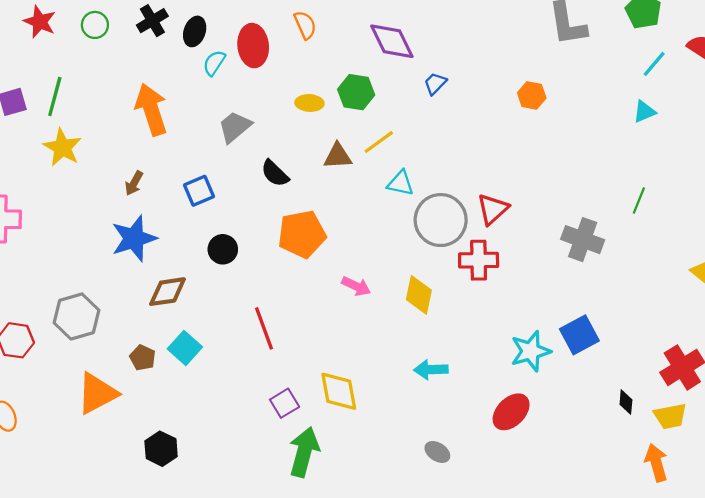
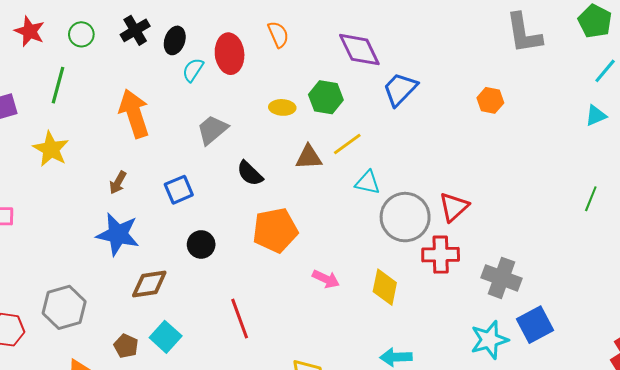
blue trapezoid: (435, 83) -> (400, 89), size x1.6
green line: (55, 96) -> (58, 85), moved
blue star: (134, 238) -> (118, 234), turned 30
gray cross: (583, 240) -> (502, 278), moved

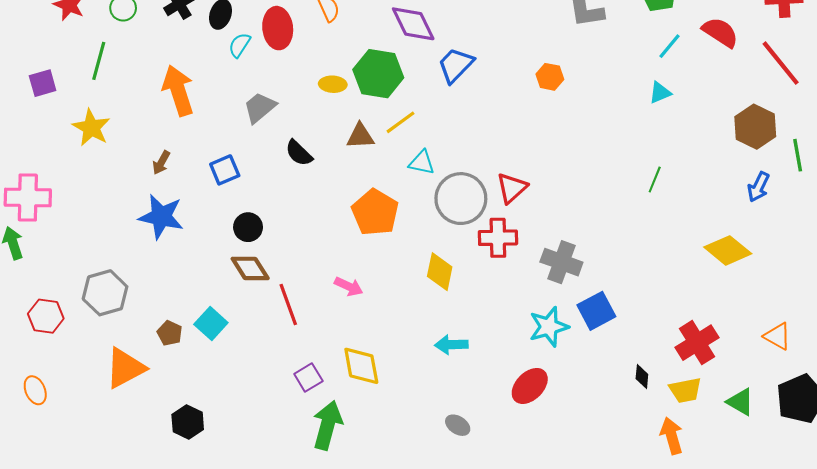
green hexagon: (326, 97) -> (378, 74), size x1.4
orange pentagon: (275, 230) -> (375, 212), moved, turned -30
pink arrow: (326, 279) -> (349, 286), moved
brown diamond: (149, 284) -> (250, 268), moved, turned 66

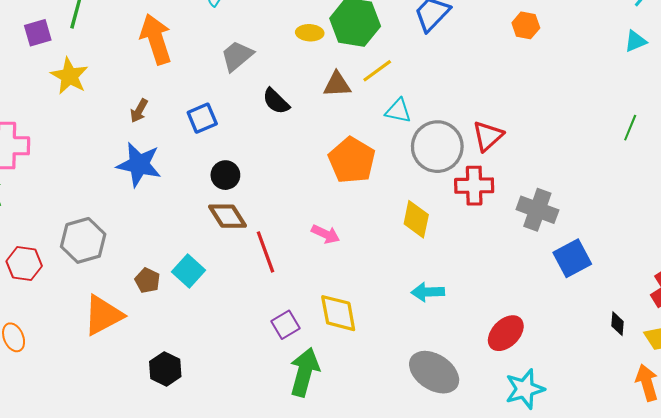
purple square: (43, 83) -> (38, 33), moved
cyan star: (549, 327) -> (525, 389), moved
gray ellipse: (458, 425) -> (434, 372), size x2.0

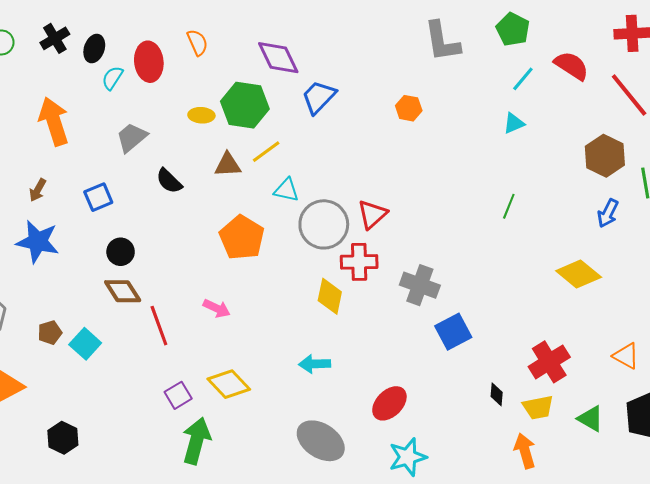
yellow diamond: (416, 219) -> (330, 296), moved
brown pentagon: (147, 280) -> (50, 333), moved, turned 30
yellow diamond: (338, 313) -> (229, 384), turned -33

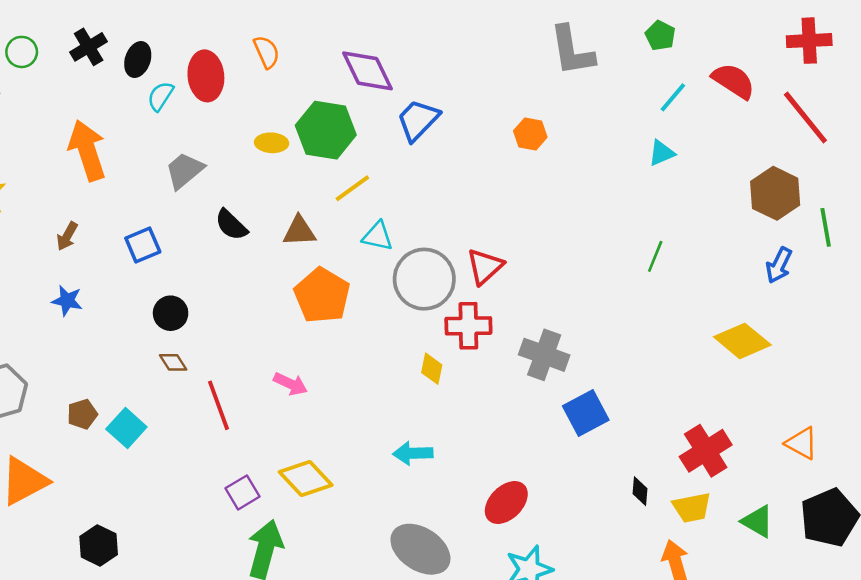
green pentagon: (513, 29) -> (660, 36), size x0.7
brown triangle: (228, 165) -> (299, 231), moved
blue star: (38, 242) -> (67, 301), size x0.6
brown diamond: (123, 291) -> (173, 362), size x0.6
yellow diamond: (330, 296) -> (432, 369), size x0.7

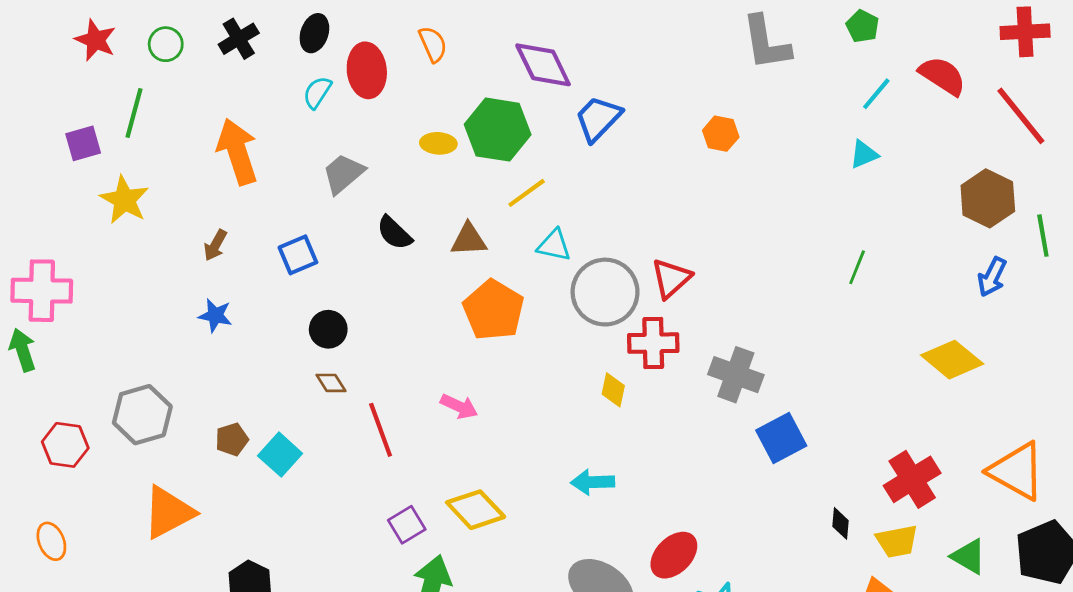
black ellipse: (138, 60) -> (314, 33), moved
orange triangle: (802, 443) -> (1017, 471), size x1.6
red ellipse: (506, 502) -> (674, 555), moved

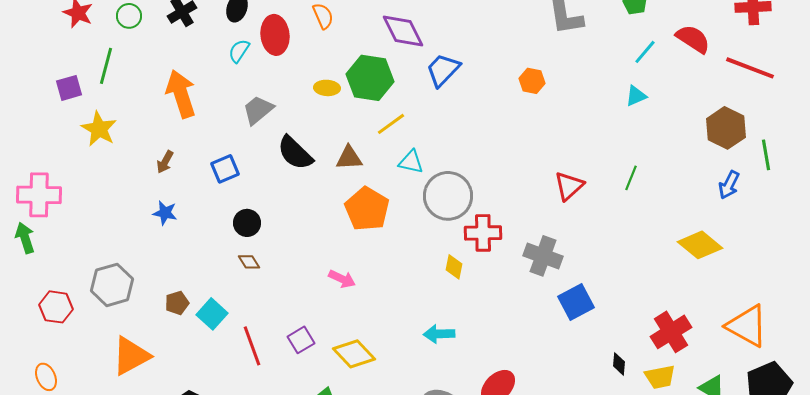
red line: (1021, 116) -> (750, 68), turned -30
black semicircle: (394, 233) -> (295, 153), size x1.4
red triangle: (671, 278) -> (569, 186), moved
red line: (381, 430) -> (252, 346), moved
purple square: (407, 525) -> (301, 340), moved

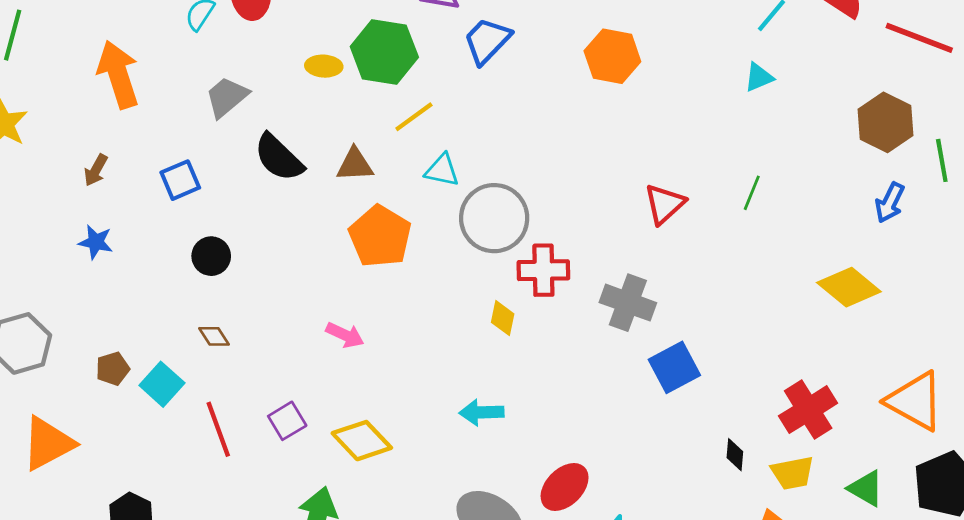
orange hexagon: (532, 81) -> (612, 56), size x1.5
brown diamond: (249, 262) -> (214, 336), moved

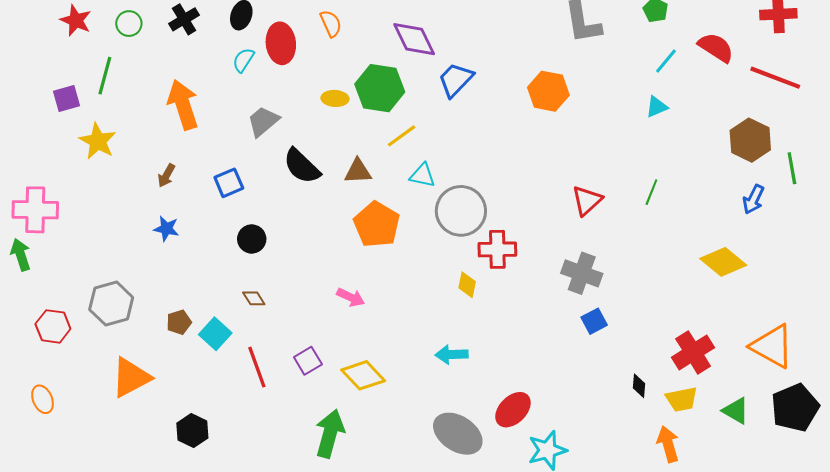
gray cross: (628, 303) -> (582, 273), moved
blue square: (674, 367) -> (594, 321), size x0.7

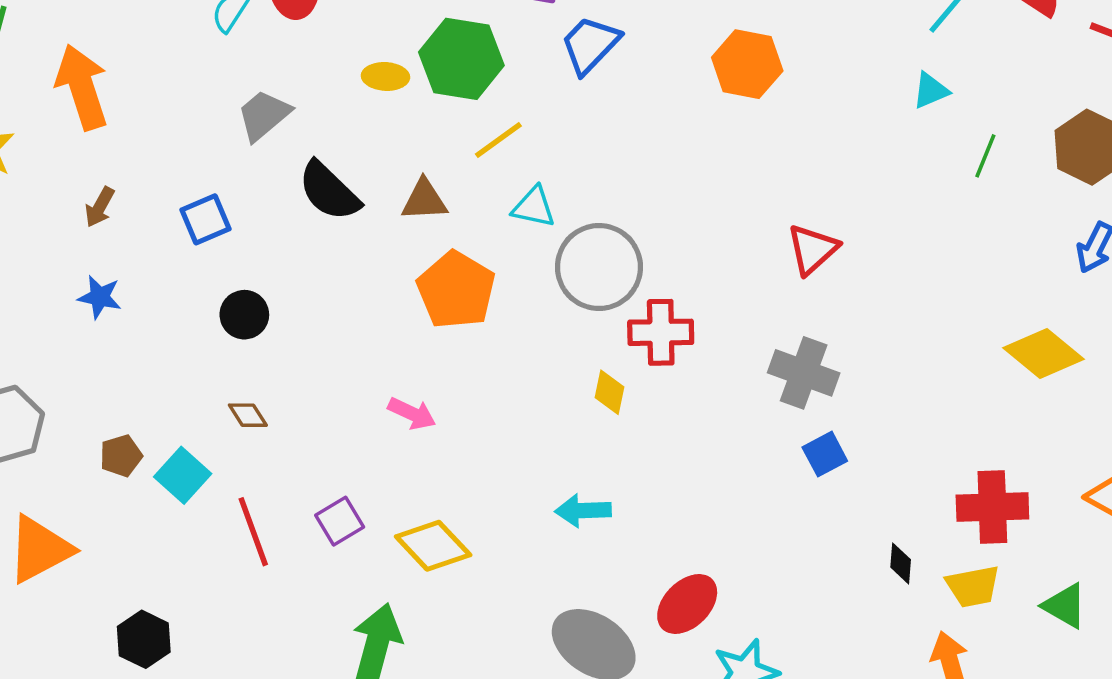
orange arrow: (183, 105) -> (82, 87), moved
green line: (651, 192) -> (985, 156), moved
red cross: (693, 352) -> (992, 507), turned 30

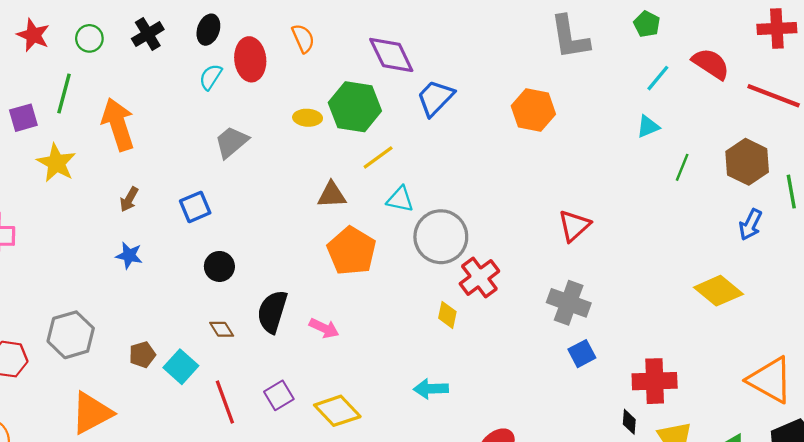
black semicircle: (329, 191) -> (272, 312), moved, turned 63
red cross: (661, 332) -> (479, 277), turned -36
red cross: (992, 507) -> (655, 381), moved

